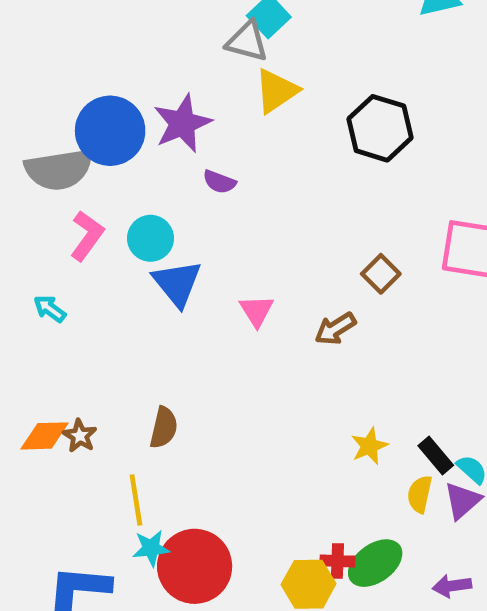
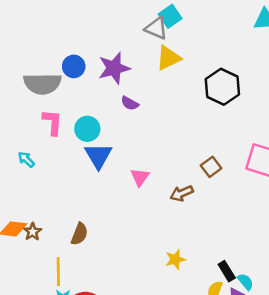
blue circle: (110, 131) -> (74, 66), size x0.6
pink L-shape: (87, 236) -> (53, 122), turned -40
yellow star: (369, 446) -> (175, 259), moved

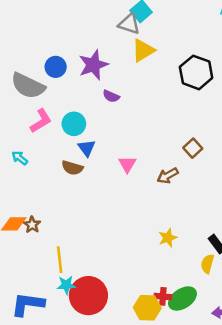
gray semicircle: (42, 84) -> (28, 86), turned 32
pink L-shape: (53, 122) -> (41, 121), turned 60
blue triangle: (98, 156) -> (87, 148), size x0.7
brown semicircle: (79, 234) -> (72, 168), moved, turned 90

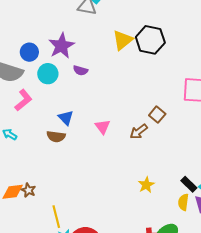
yellow triangle: (143, 50) -> (123, 40), moved
cyan circle: (74, 124) -> (48, 74), moved
brown square: (193, 148) -> (157, 115), moved

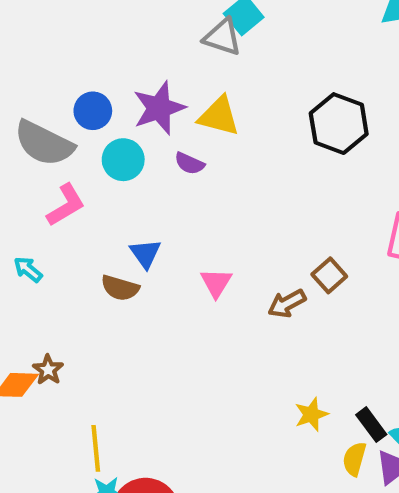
yellow triangle: (123, 40) -> (219, 116), moved, turned 45
yellow star: (146, 185) -> (311, 414), moved
brown star: (28, 190) -> (48, 370), moved

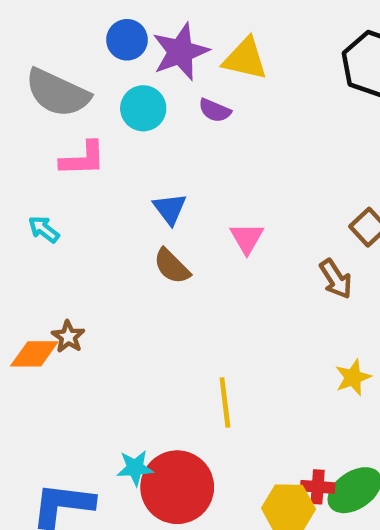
blue circle: (93, 111) -> (127, 40), moved
pink L-shape: (66, 205) -> (83, 159), turned 30
brown semicircle: (120, 288) -> (172, 266), moved, turned 30
brown arrow: (287, 304) -> (336, 279), moved, turned -93
yellow line: (96, 448) -> (225, 403), moved

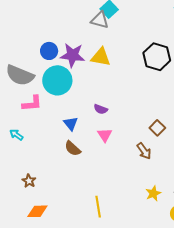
purple star: (180, 52) -> (72, 55), turned 30
cyan circle: (143, 108) -> (57, 80), size x1.5
purple semicircle: (215, 110) -> (101, 109), moved
orange diamond: (34, 354) -> (37, 211), moved

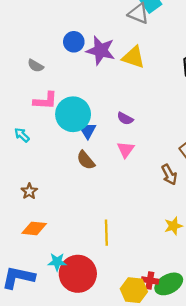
gray semicircle: (20, 75) -> (36, 66), size x0.5
cyan circle: (57, 80) -> (73, 114), moved

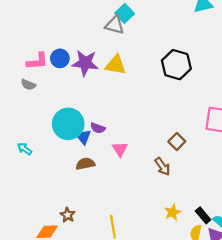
pink L-shape: (45, 101) -> (37, 61), moved
purple semicircle: (125, 119) -> (98, 128), moved
brown semicircle: (86, 160) -> (85, 164), turned 126
brown star: (29, 191) -> (68, 215), moved

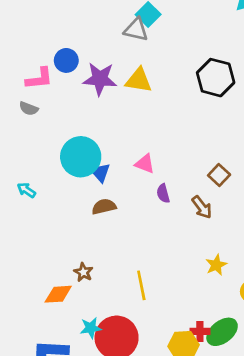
blue circle: (60, 58) -> (66, 60), moved
purple semicircle: (98, 128) -> (163, 193), moved, turned 56
pink triangle: (120, 149) -> (145, 164), moved, turned -35

